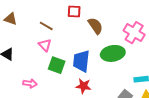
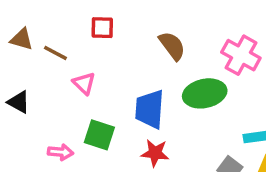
red square: (74, 12) -> (102, 28), moved
brown line: (46, 26) -> (55, 53), moved
green square: (57, 65) -> (99, 135), moved

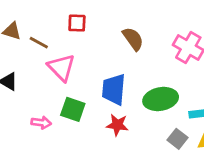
pink triangle: (84, 83) -> (61, 68), size x1.5
green ellipse: (205, 93) -> (161, 99), moved

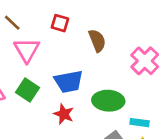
red square: (77, 23) -> (60, 23), moved
blue trapezoid: (114, 89) -> (69, 81), turned -120

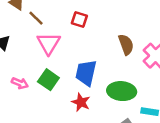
brown semicircle: (97, 41) -> (126, 45), moved
blue trapezoid: (69, 81) -> (86, 73), turned 112

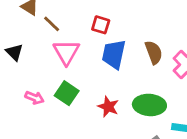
blue trapezoid: (86, 73) -> (114, 54), moved
red star: (81, 102) -> (108, 107), moved

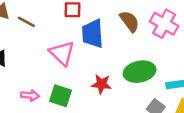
pink triangle: (66, 52) -> (62, 53), moved
green square: (67, 93) -> (61, 96), moved

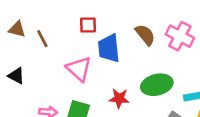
brown line: (26, 22) -> (42, 39), turned 36

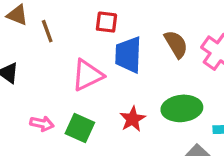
pink triangle: (79, 69) -> (87, 75), turned 44
red star: (119, 98) -> (133, 119), turned 30

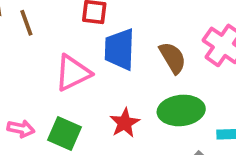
brown semicircle: (176, 44) -> (173, 58), moved

